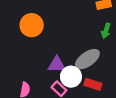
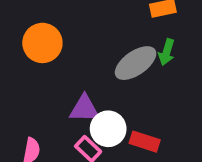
gray ellipse: (87, 59) -> (136, 63), moved

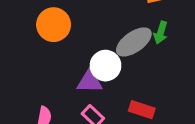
white circle: (108, 129) -> (105, 66), moved

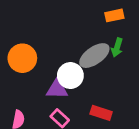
orange circle: (54, 25) -> (22, 58), moved

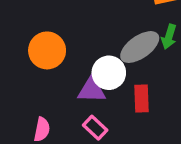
red rectangle: (101, 113) -> (141, 98), moved, turned 70

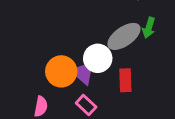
orange circle: (47, 50) -> (61, 71), moved
purple triangle: (92, 90) -> (83, 73), turned 40

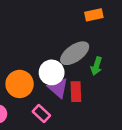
green arrow: (149, 28) -> (96, 66), moved
purple triangle: (83, 73) -> (58, 88), moved

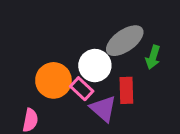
purple triangle: (58, 88) -> (103, 109), moved
pink rectangle: (41, 113) -> (82, 89), moved

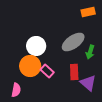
white circle: (95, 66) -> (36, 46), moved
purple triangle: (103, 109) -> (88, 83), moved

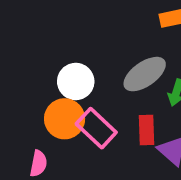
pink rectangle: (47, 71) -> (96, 128), size x1.5

